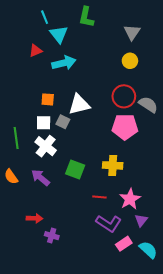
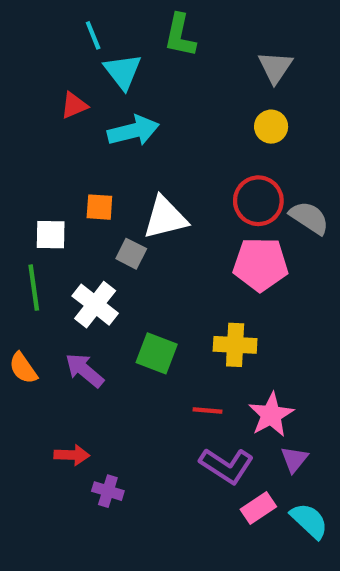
white square: (44, 123) -> (51, 235), moved

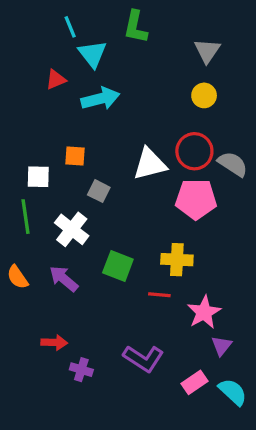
white triangle: (165, 218) -> (150, 164), moved
red line: (207, 411) -> (159, 295), moved
purple L-shape: (227, 466) -> (143, 358), moved

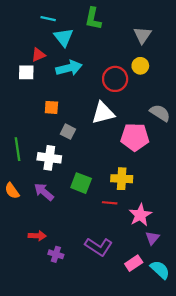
cyan line: (70, 27) -> (48, 19), turned -56
red circle: (194, 151) -> (115, 79), moved
white square: (38, 177) -> (26, 72), moved
white cross: (72, 229) -> (49, 158), turned -30

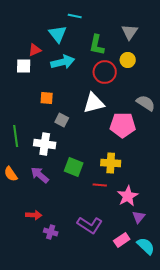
cyan line: (48, 19) -> (75, 16), moved
green L-shape: (93, 19) -> (97, 45), moved

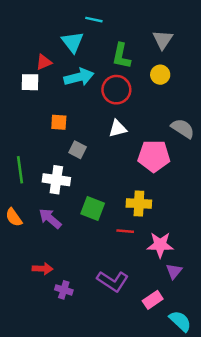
red circle: (105, 72) -> (116, 90), moved
white triangle: (94, 103) -> (118, 128), size x0.7
pink star: (128, 196) -> (160, 245), turned 30
cyan semicircle: (146, 246) -> (180, 321), moved

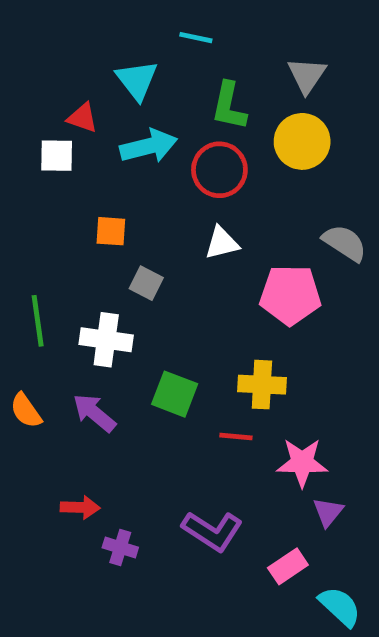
cyan line: (94, 20) -> (196, 38), moved
red triangle: (44, 62) -> (83, 118), turned 42
yellow circle: (160, 75) -> (302, 141), size x1.5

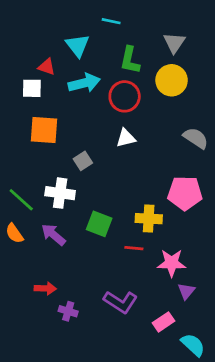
orange square: (111, 231) -> (44, 130), moved, size x1.6
gray square: (146, 283) -> (83, 161), turned 30
pink pentagon: (290, 295) -> (185, 193), moved
green line: (38, 321) -> (21, 200), moved, turned -40

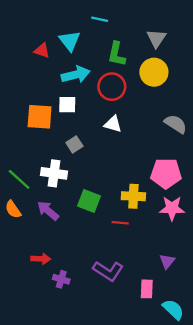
red triangle: (47, 67) -> (42, 51), moved
white square: (32, 88) -> (67, 105), moved
white triangle: (126, 138) -> (113, 124), turned 30
pink star: (172, 263) -> (172, 208), moved
pink rectangle: (163, 322) -> (147, 289), turned -54

